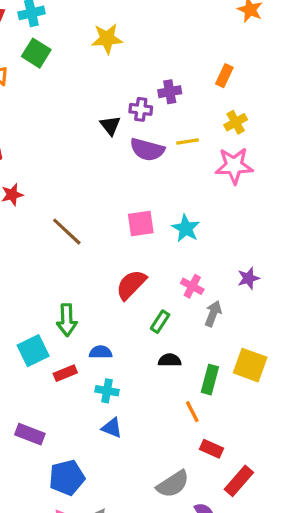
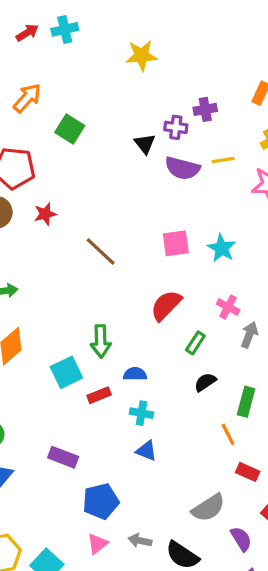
green square: (36, 53) -> (70, 129), moved
black semicircle: (170, 360) -> (205, 382), turned -35

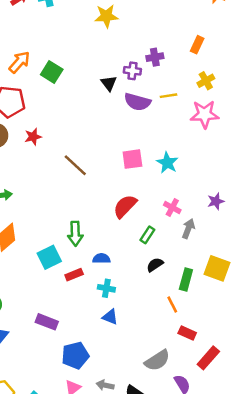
orange arrow: (27, 98) -> (19, 62), moved

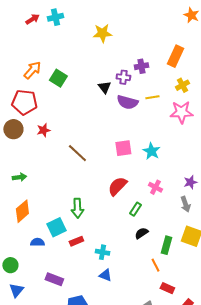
orange rectangle: (197, 45) -> (175, 56), size x1.5
gray arrow: (188, 229) -> (185, 204), moved, turned 140
blue semicircle: (101, 258) -> (37, 242), moved

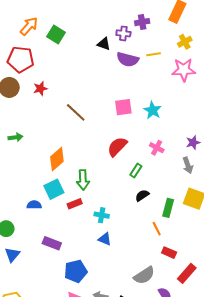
black triangle: (104, 87) -> (104, 44), turned -32
green arrow: (77, 208) -> (83, 180), moved
orange diamond: (22, 211) -> (57, 159), moved

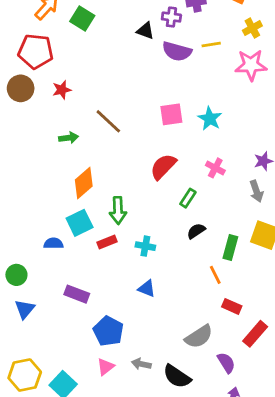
green arrow: (15, 137) -> (69, 138), moved
cyan cross: (102, 215) -> (145, 246), moved
blue pentagon: (76, 271) -> (108, 331), turned -30

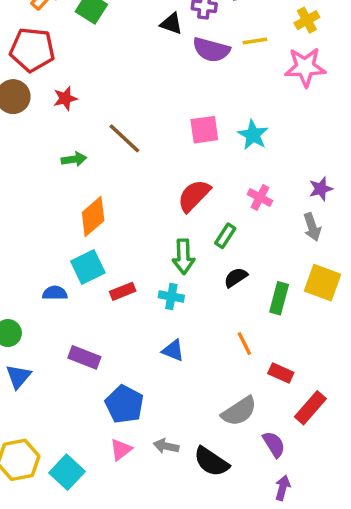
green arrow: (118, 210) -> (183, 257), moved
orange line: (215, 275) -> (244, 343), moved

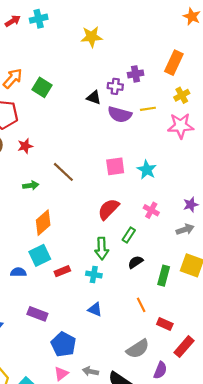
gray arrow: (312, 227) -> (185, 229), turned -90
purple semicircle: (274, 444) -> (160, 370), turned 54

